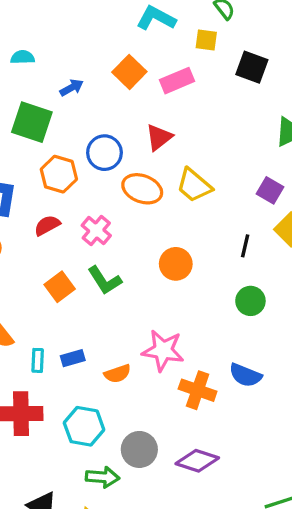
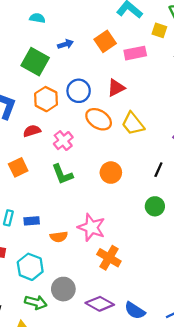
orange square: (60, 287) -> (18, 167), moved
blue semicircle: (245, 375) -> (135, 311), moved

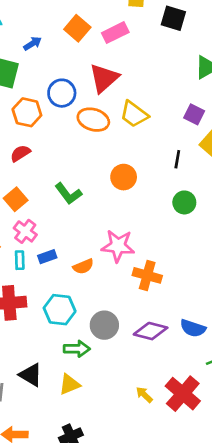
red triangle: (116, 88) -> (104, 78), size x1.4
pink cross: (63, 141) -> (25, 231), moved

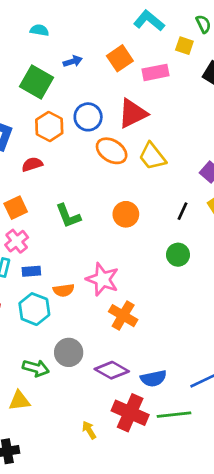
cyan hexagon: (60, 310) -> (34, 309), moved
blue semicircle: (193, 328) -> (153, 378), turned -45
red cross: (183, 394) -> (130, 413), moved, turned -32

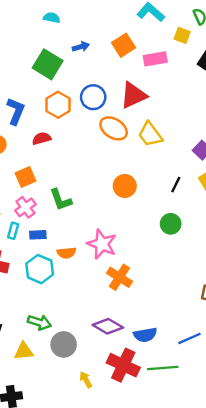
green L-shape: (68, 216) -> (61, 200), moved
gray circle: (69, 352) -> (64, 344), moved

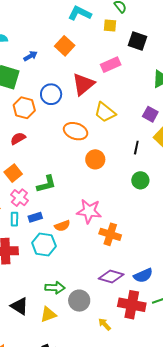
pink rectangle: (155, 59) -> (111, 65), moved
orange ellipse: (114, 128) -> (76, 131), moved
green L-shape: (61, 200) -> (46, 184), turned -70

